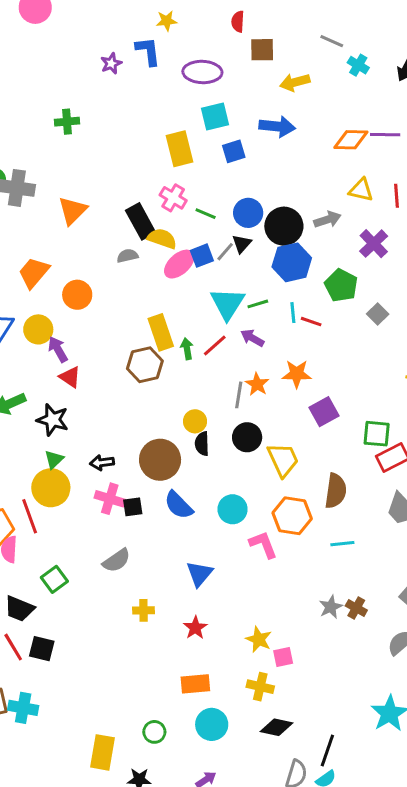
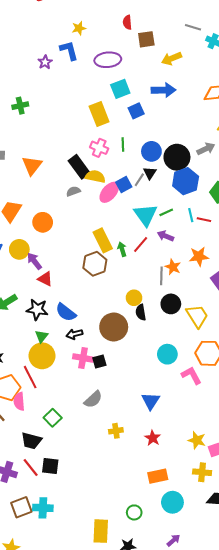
green line: (206, 214) -> (123, 144), moved, turned 72
blue semicircle: (179, 505) -> (66, 312), moved

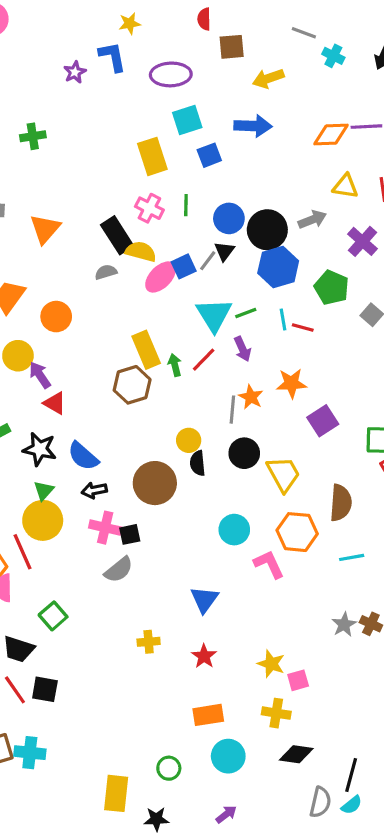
purple arrow: (166, 236) -> (243, 349), turned -140
gray semicircle: (93, 399) -> (119, 570), moved

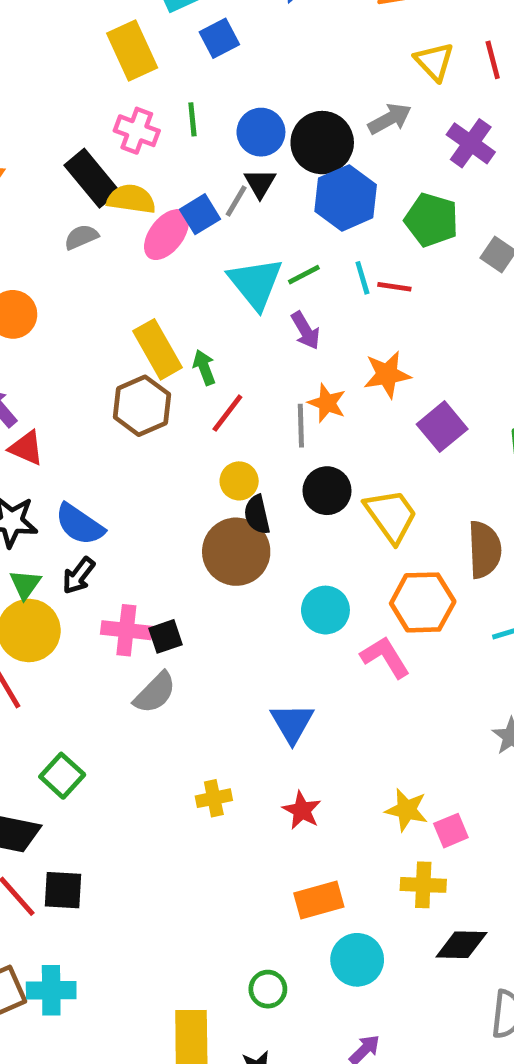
yellow triangle: (345, 186) -> (434, 62), turned 44
red line: (204, 360) -> (227, 413), moved
brown circle: (155, 483) -> (236, 552), moved
black arrow: (94, 490) -> (79, 576), moved, turned -35

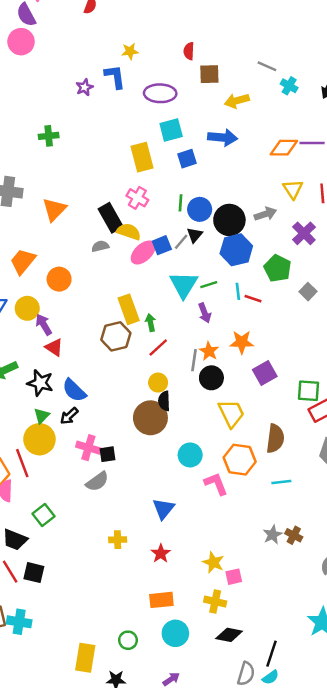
green line: (192, 119) -> (181, 203), moved
black circle: (327, 491) -> (211, 378), moved

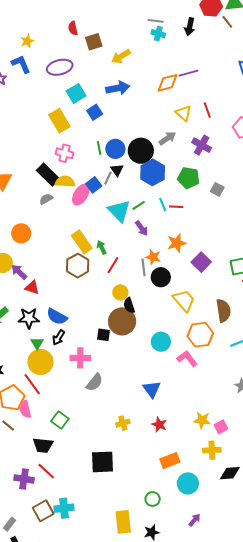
gray line: (267, 66) -> (156, 21), moved
black square: (107, 454) -> (104, 335), moved, turned 32
black square: (34, 573) -> (102, 462), moved, size x1.4

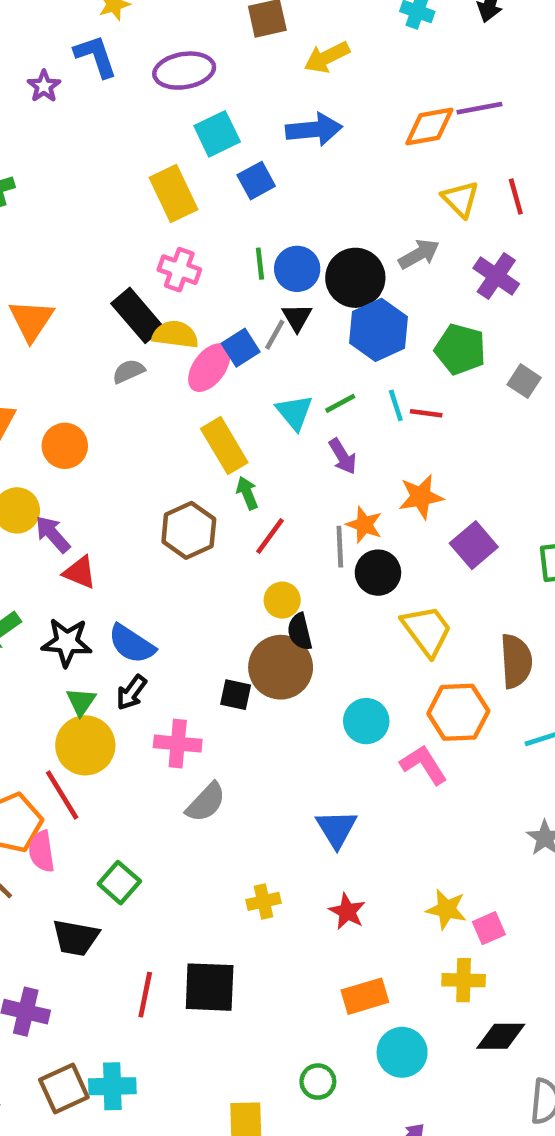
cyan triangle: (119, 211) -> (294, 412), size x0.7
yellow rectangle: (82, 242) -> (224, 446), moved
red line: (46, 471) -> (145, 995), moved, turned 54

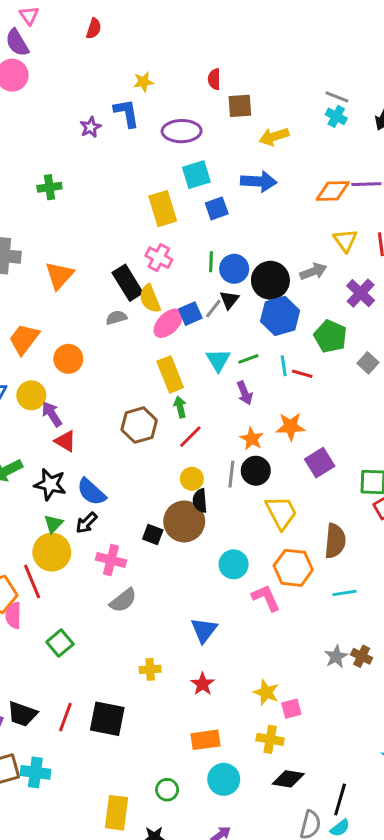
yellow semicircle: (175, 334) -> (150, 299), turned -128
gray line: (340, 547) -> (231, 474), moved
black trapezoid: (76, 938) -> (22, 714), moved

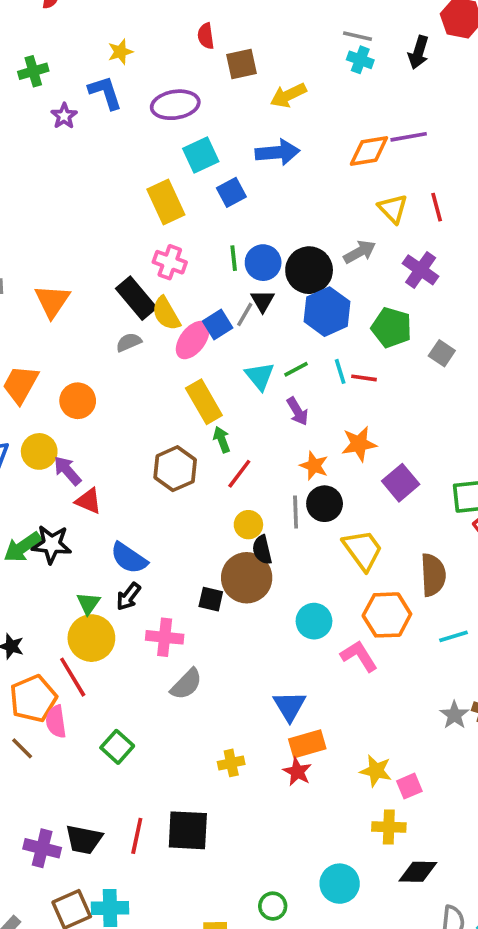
green cross: (49, 187) -> (33, 71), moved
black star: (50, 484) -> (52, 544), moved
orange rectangle: (205, 740) -> (307, 744), moved

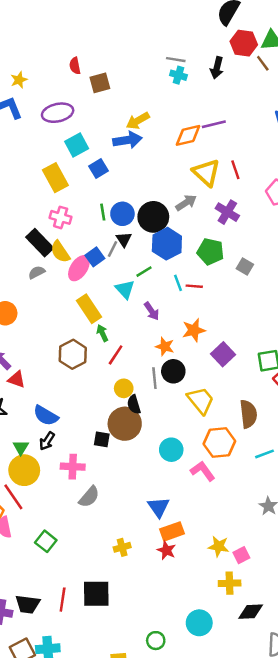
yellow arrow: (288, 95) -> (138, 121), moved
yellow triangle: (393, 209) -> (206, 173), size x1.4
green line: (296, 369) -> (144, 272), moved

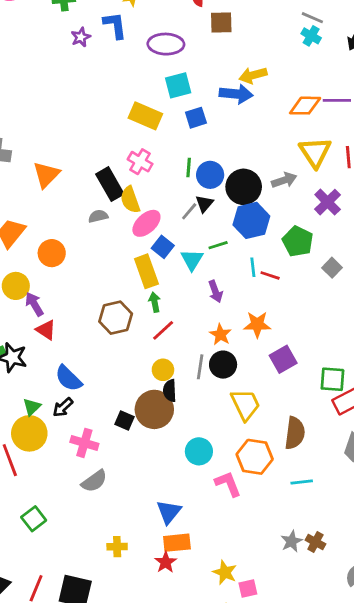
yellow rectangle: (55, 178) -> (145, 116), turned -52
blue square: (95, 257) -> (163, 247), moved, turned -30

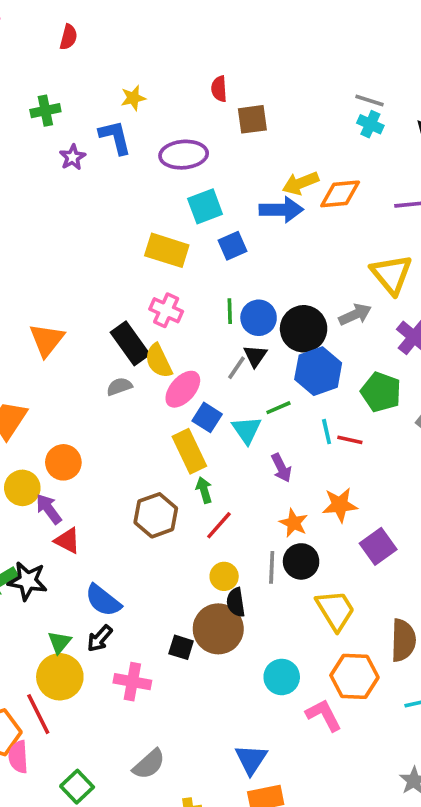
orange diamond: (305, 106) -> (340, 194), moved
orange circle: (52, 253) -> (63, 462), moved
gray semicircle: (94, 481) -> (149, 764), moved

